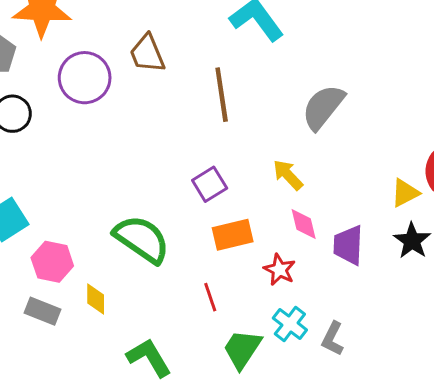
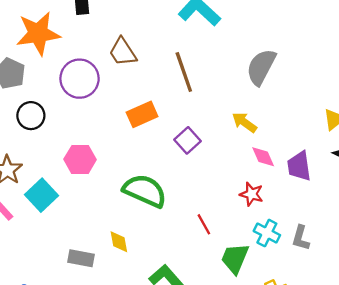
orange rectangle: (233, 235) -> (142, 114), moved
pink hexagon: (52, 262) -> (80, 159), moved

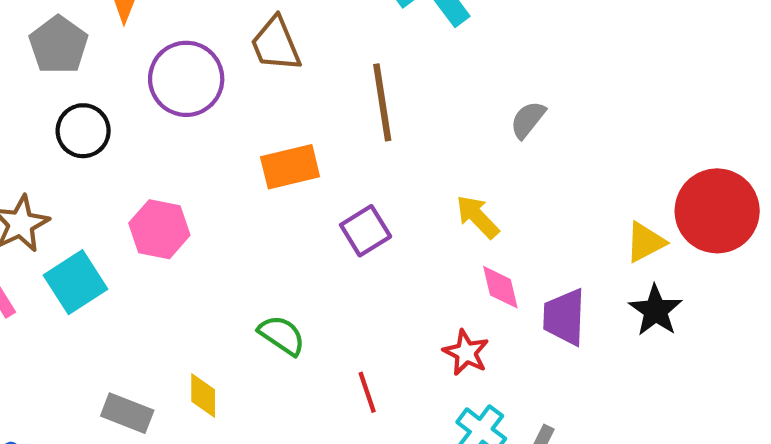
gray semicircle: (261, 67) -> (528, 120), size x0.6
green semicircle: (145, 191) -> (282, 335), moved, size x0.6

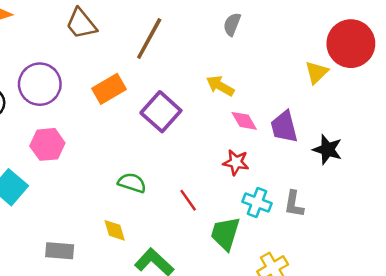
purple circle: (186, 79) -> (40, 84), moved
brown line: (382, 102) -> (149, 38), turned 54
purple square: (366, 231) -> (161, 112), size x1.4
black star: (656, 310) -> (327, 150), moved
yellow diamond: (203, 395) -> (115, 230), moved

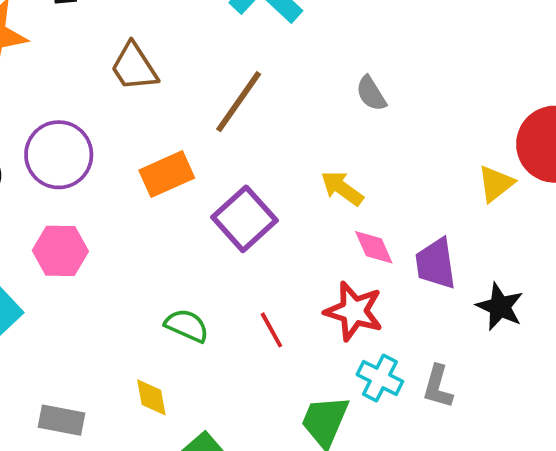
gray semicircle: (232, 24) -> (371, 94), turned -60
red star: (236, 162) -> (354, 311), size x1.4
red line: (188, 200) -> (271, 330), moved

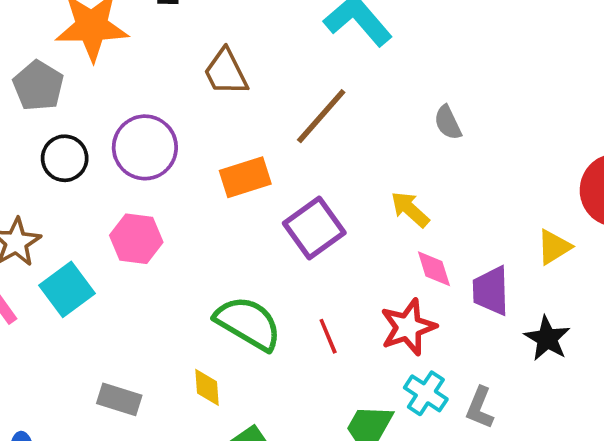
yellow triangle: (496, 184) -> (554, 247), moved
red star: (354, 311) -> (408, 327), turned 30
green semicircle: (187, 326) -> (248, 323), size x1.6

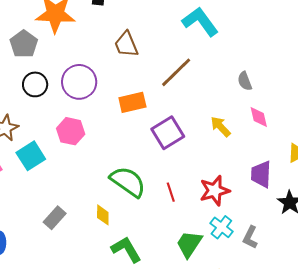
pink diamond: (434, 269) -> (259, 117), moved
gray rectangle: (119, 399) -> (55, 218), turned -70

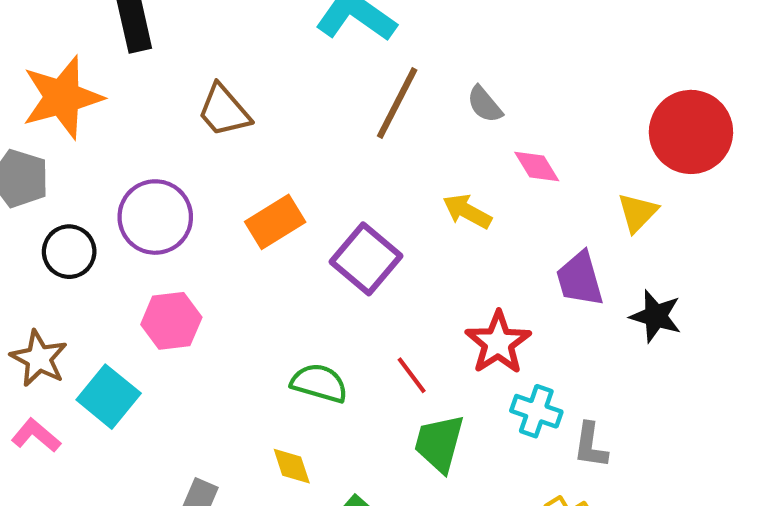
brown line: (176, 72) -> (397, 103), moved
green semicircle: (128, 182) -> (319, 383), size x0.7
gray L-shape: (250, 237) -> (591, 445), moved
green trapezoid: (189, 244) -> (439, 443), moved

